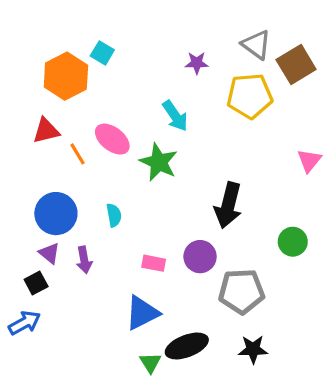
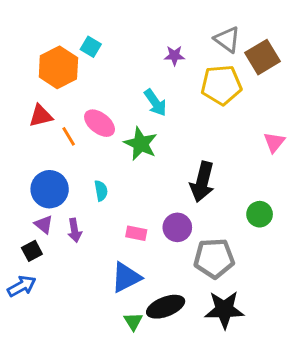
black star: (253, 349) -> (224, 310), size x1.5

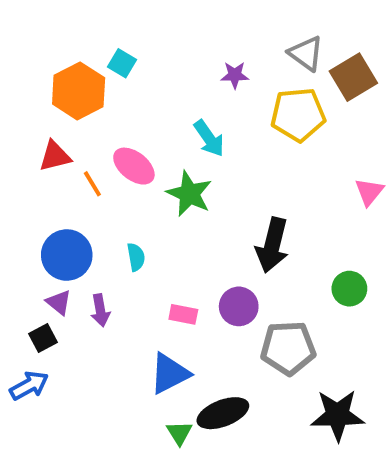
black star: (224, 310) -> (338, 415), moved

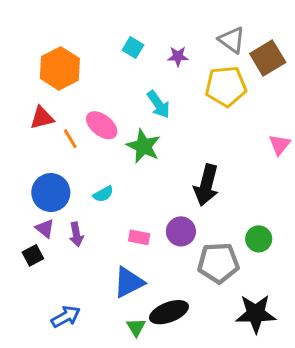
cyan square: (122, 63) -> (133, 47), moved
cyan semicircle: (136, 257) -> (103, 194), turned 72
green circle: (349, 289) -> (259, 239), moved
blue arrow: (29, 385) -> (66, 317), moved

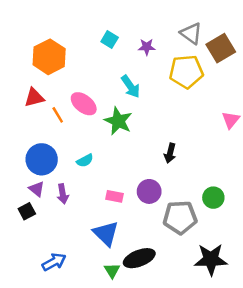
black arrow: (206, 185) -> (170, 153), size x0.6
blue triangle: (129, 282) -> (106, 233), turned -48

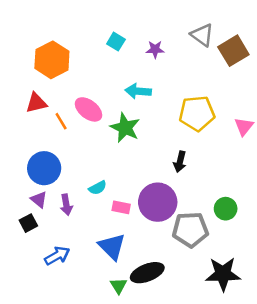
yellow pentagon: (186, 72) -> (197, 113), moved
cyan arrow: (131, 86) -> (138, 91), turned 130
cyan semicircle: (85, 161) -> (98, 188), moved
purple circle: (149, 191) -> (158, 202), size x1.5
blue arrow: (54, 262) -> (57, 256), moved

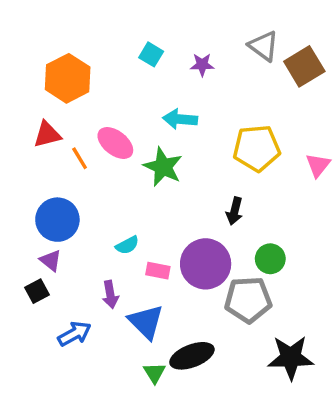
purple arrow: (66, 205) -> (110, 295), moved
green circle: (226, 209) -> (270, 259), moved

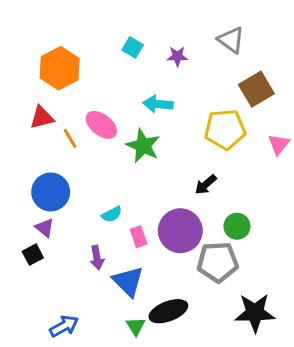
brown square: (304, 66) -> (256, 89), moved
black arrow: (235, 211) -> (206, 185), turned 35
pink rectangle: (158, 271) -> (139, 237), turned 60
blue arrow: (74, 334) -> (64, 326), moved

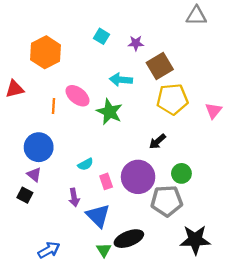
gray triangle: (231, 40) -> (196, 16), moved, turned -35
brown square: (256, 89) -> (160, 66), moved
red triangle: (42, 117) -> (15, 89), moved
orange line: (70, 138) -> (53, 106), turned 35
black square: (33, 255) -> (25, 195), turned -35

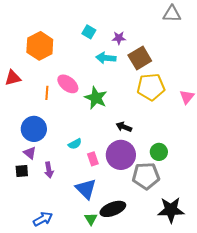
cyan arrow: (121, 80) -> (106, 58), moved
black arrow: (157, 141) -> (124, 127), moved, turned 63
black square: (25, 195) -> (22, 171), turned -32
purple arrow: (74, 197) -> (49, 170), moved

